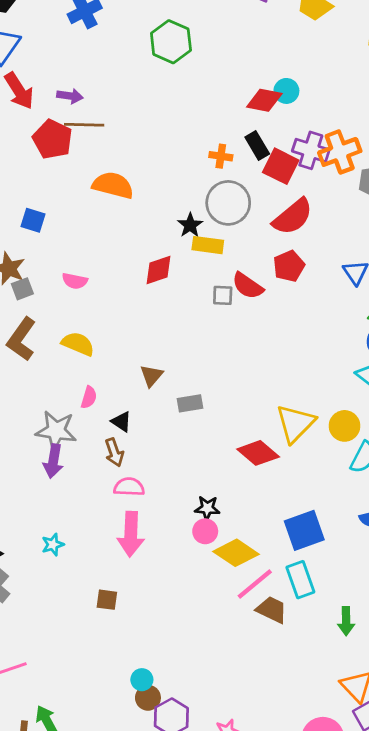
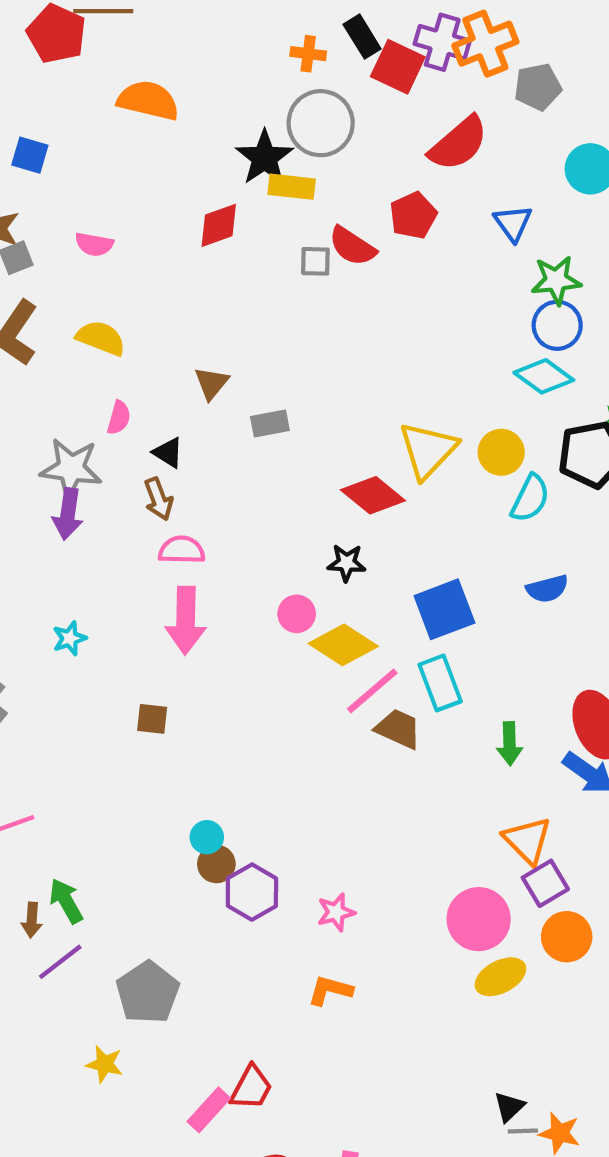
red semicircle: (293, 217) -> (458, 143), moved
black star: (190, 225) -> (265, 158), size x1.5
black star: (207, 508) -> (347, 563), moved

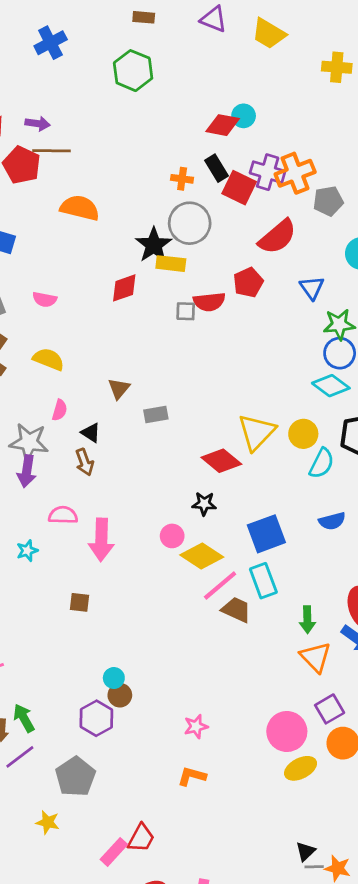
red semicircle: (352, 246) -> (209, 302), turned -40
pink semicircle: (182, 550) -> (63, 515), moved
orange triangle: (527, 840) -> (316, 657), moved
purple hexagon: (252, 892) -> (96, 718), moved

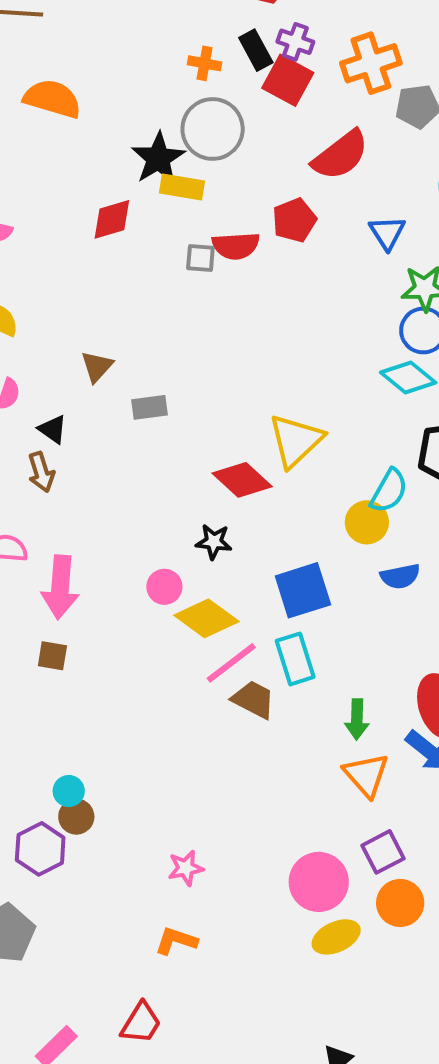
purple cross: (268, 172) -> (295, 42), moved, size x0.7
yellow circle: (303, 434) -> (367, 522), moved
brown square: (79, 602) -> (52, 656), moved
red trapezoid: (141, 838) -> (141, 1023), moved

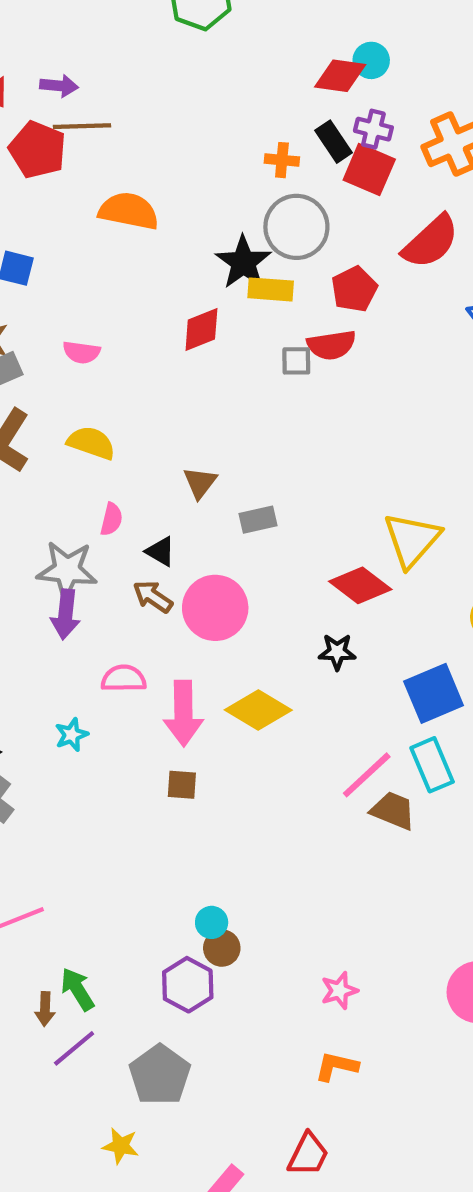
red pentagon: (294, 220) -> (354, 289), moved
brown arrow: (41, 472) -> (153, 597), turned 147
pink circle: (164, 587) -> (215, 608), moved, size x1.8
yellow diamond: (206, 618) -> (258, 710), moved

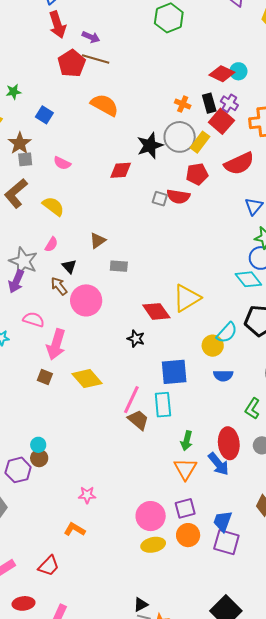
yellow rectangle: (271, 289) -> (200, 142), moved, turned -75
yellow diamond: (258, 710) -> (87, 379), moved
pink line: (367, 775) -> (131, 400), turned -40

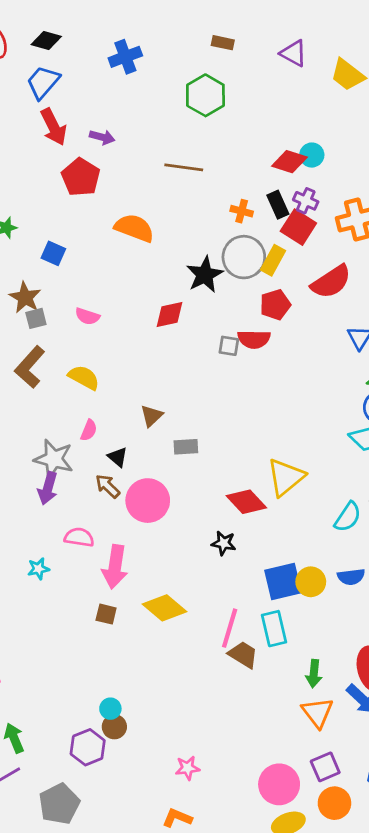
brown line: (96, 59) -> (184, 167), moved
yellow circle: (213, 346) -> (311, 582), moved

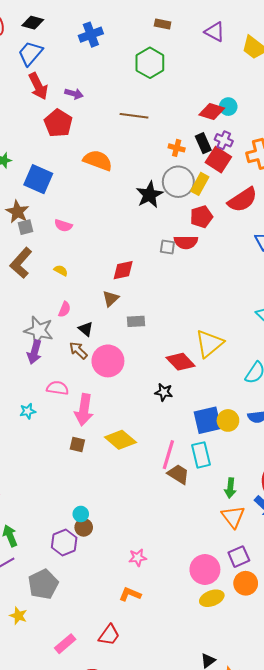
blue square: (53, 253) -> (38, 179), size x1.6
red diamond: (169, 315) -> (123, 270), moved
yellow semicircle: (84, 377) -> (61, 270), size x0.6

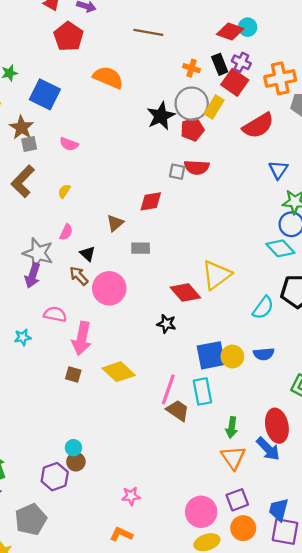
red pentagon: (201, 217) -> (192, 129), moved
yellow semicircle: (61, 270) -> (64, 191), turned -88
red diamond: (123, 270) -> (151, 201), moved

